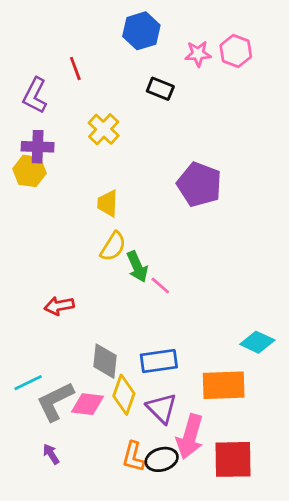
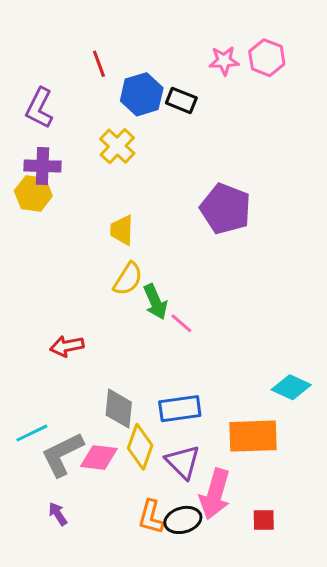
blue hexagon: (141, 31) -> (142, 94), moved
red line: (75, 69) -> (99, 64), moved
red square: (233, 459) -> (264, 520), size x0.5

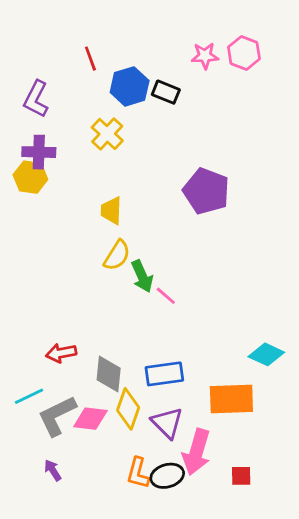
red arrow: (67, 346) -> (61, 353), moved

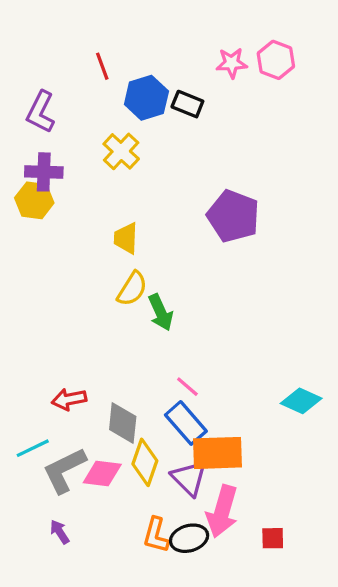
pink line: (166, 296) -> (187, 387), moved
blue rectangle: (164, 374) -> (186, 423), turned 57
orange rectangle: (231, 399) -> (217, 453), moved

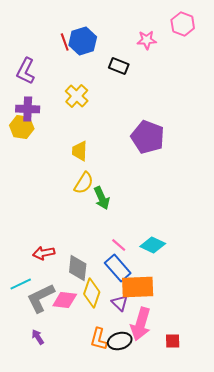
pink hexagon: (276, 60) -> (183, 24), moved
blue hexagon: (146, 98) -> (83, 41), moved
cyan diamond: (301, 401) -> (153, 245), moved
purple triangle: (189, 478) -> (120, 303), size x0.7

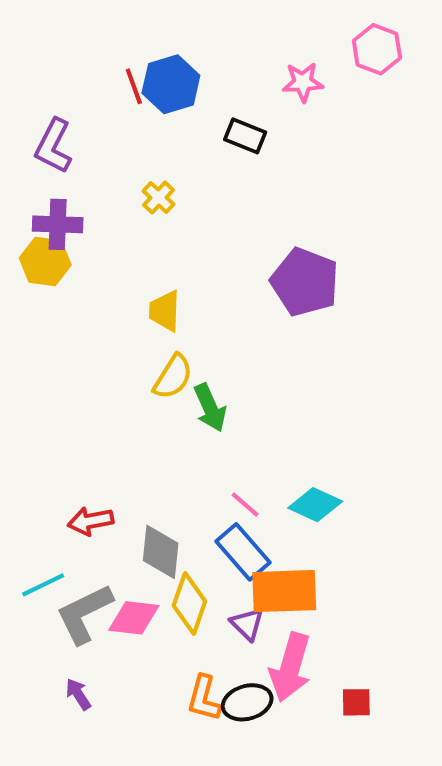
yellow cross: (77, 96) -> (159, 198), size x0.7

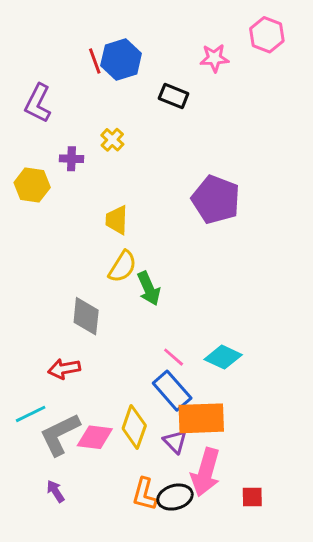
purple cross: (58, 224) -> (71, 159), moved, size x0.7
gray diamond: (161, 552) -> (86, 316), moved

